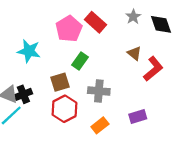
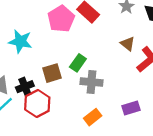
green rectangle: (80, 61) -> (78, 63), moved
black cross: (23, 94) -> (25, 87), moved
red hexagon: (64, 109) -> (37, 104), moved

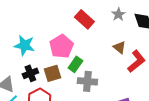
pink pentagon: (61, 19) -> (61, 46), moved
black cross: (25, 87) -> (30, 73), moved

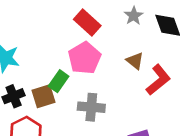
pink pentagon: (61, 46) -> (85, 58), moved
green rectangle: (75, 64) -> (59, 81), moved

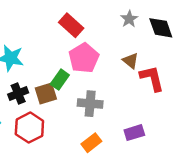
red rectangle: (87, 23) -> (71, 25), moved
red L-shape: (158, 80) -> (152, 78), turned -64

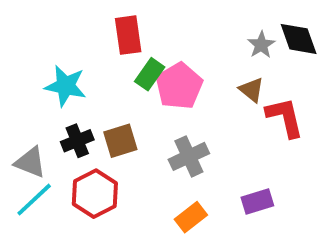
gray star: (129, 19) -> (261, 45), moved
red rectangle: (71, 25) -> (128, 35), moved, turned 40
green rectangle: (60, 80) -> (150, 74), moved
gray cross: (90, 104) -> (189, 156), turned -30

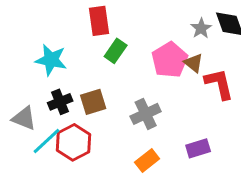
pink pentagon: (179, 86) -> (170, 60), moved
cyan line: (34, 200) -> (47, 141), moved

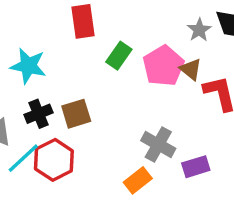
green rectangle: (116, 51) -> (119, 56), moved
gray cross: (146, 114) -> (158, 144), moved, turned -36

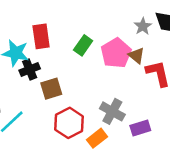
red rectangle: (83, 21) -> (41, 36), moved
black cross: (39, 114) -> (30, 70), moved
red hexagon: (54, 160) -> (69, 123), moved

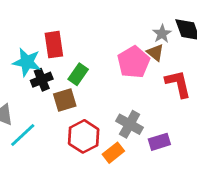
green rectangle: (83, 45) -> (78, 74), moved
brown triangle: (136, 56) -> (155, 53), moved

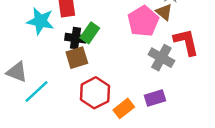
black cross: (42, 80) -> (76, 38), moved, turned 30
gray cross: (130, 124) -> (161, 58), moved
purple rectangle: (159, 142) -> (155, 98), moved

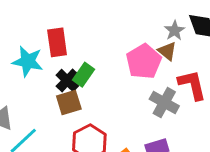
black cross: (76, 38) -> (67, 80), turned 36

